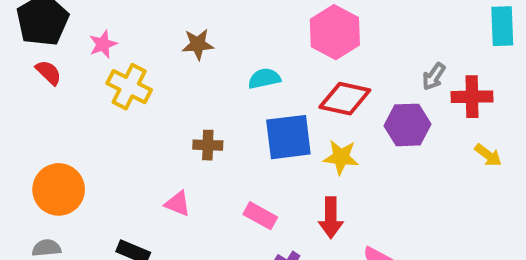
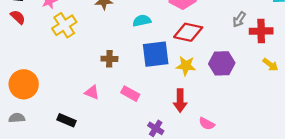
yellow cross: (129, 87) -> (64, 25), turned 30
purple hexagon: (407, 125) -> (222, 63), moved
pink rectangle: (260, 216) -> (130, 94), moved

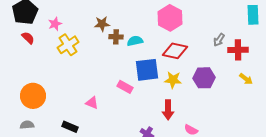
brown cross: (109, 59) -> (116, 37), moved
pink rectangle: (130, 94) -> (125, 87), moved

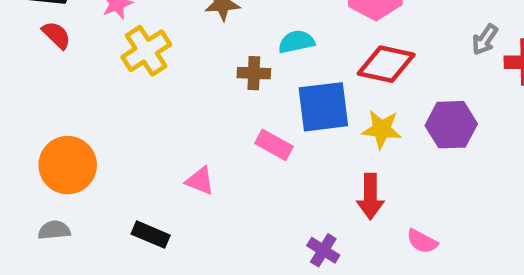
brown cross: (116, 37) -> (254, 73), moved

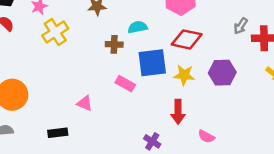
black rectangle: (151, 235) -> (58, 133), turned -30

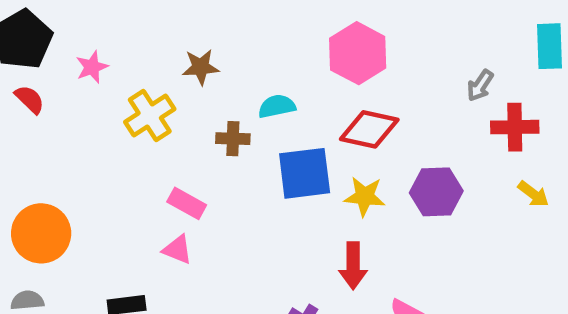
gray arrow: (241, 26) -> (480, 86), moved
yellow cross: (55, 32) -> (150, 116), moved
pink rectangle: (125, 84) -> (187, 203), moved

